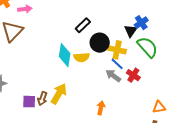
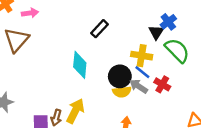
black circle: (100, 43) -> (120, 76), moved
yellow semicircle: (82, 57) -> (122, 92), moved

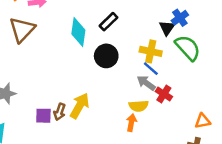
cyan diamond: (80, 65) -> (78, 32), moved
black circle: (120, 76) -> (106, 56), moved
red cross: (162, 84) -> (164, 94), moved
yellow semicircle: (122, 92) -> (139, 106), moved

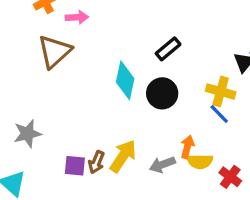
cyan diamond: (78, 32) -> (125, 80), moved
gray arrow: (146, 83) -> (162, 165), moved, turned -60
red cross: (164, 94) -> (230, 177), moved
orange arrow: (131, 123) -> (187, 147), moved

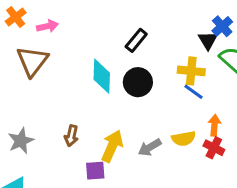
orange arrow: (187, 147) -> (214, 125), moved
brown arrow: (96, 162) -> (71, 136), moved
purple square: (75, 166) -> (95, 171), moved

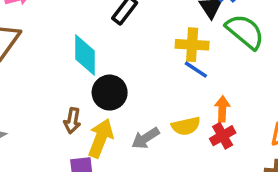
black circle: (138, 82) -> (110, 93), moved
brown arrow: (71, 136) -> (72, 121), moved
red cross: (214, 148) -> (223, 136), turned 36

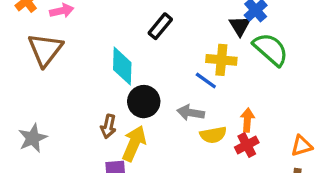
blue line: (196, 70) -> (206, 80), moved
gray arrow: (146, 138) -> (191, 113), moved, turned 40

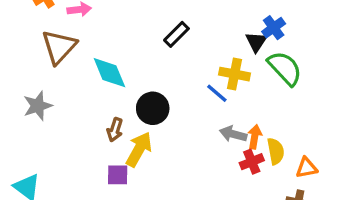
cyan diamond: (122, 66) -> (109, 73), moved, turned -30
gray arrow: (191, 113) -> (233, 134), moved
yellow semicircle: (213, 135) -> (276, 151), moved, turned -95
gray star: (33, 138) -> (38, 106), moved

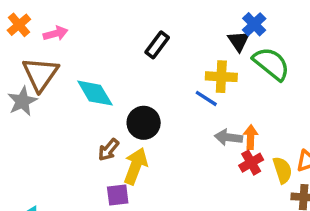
gray star: (38, 106) -> (22, 101), moved
brown arrow: (115, 130) -> (109, 150), turned 30
yellow semicircle: (276, 151) -> (282, 170), moved

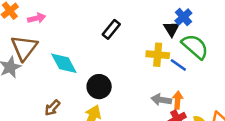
blue line: (206, 98) -> (178, 65), moved
brown arrow: (109, 150) -> (52, 108), moved

